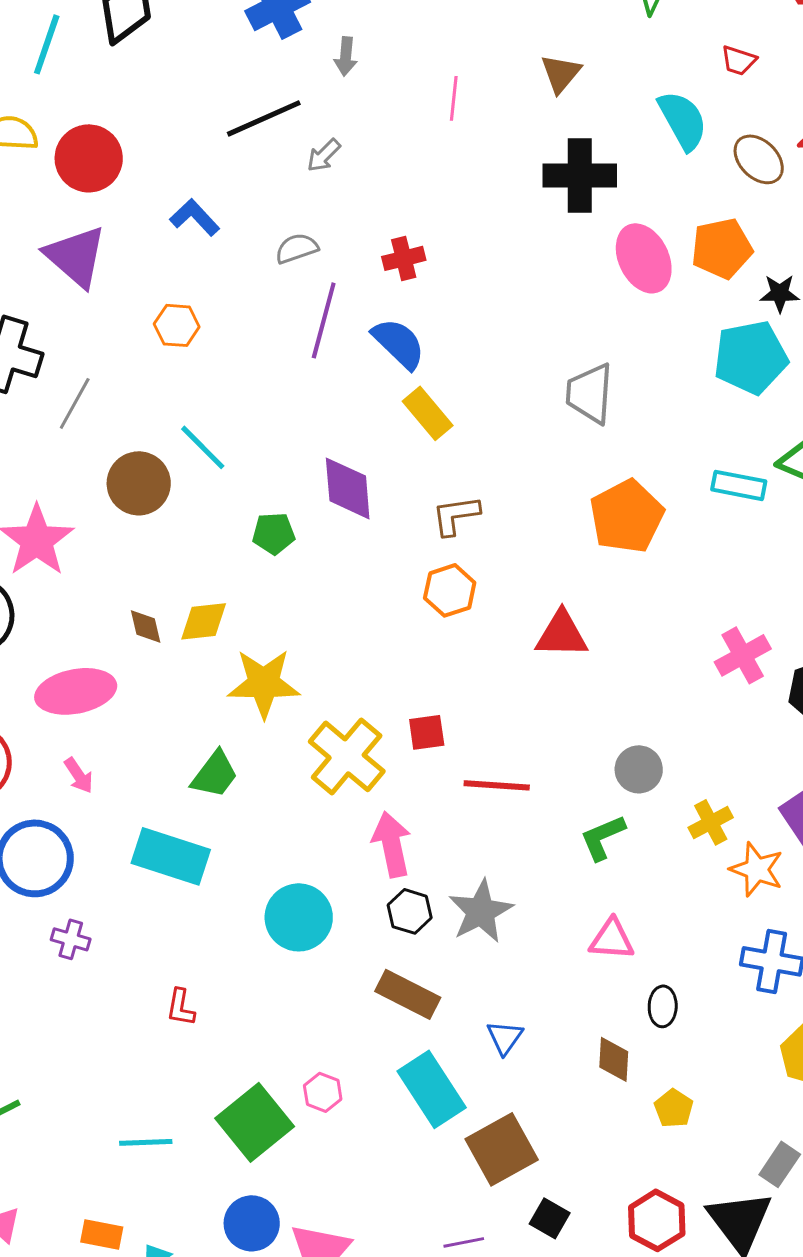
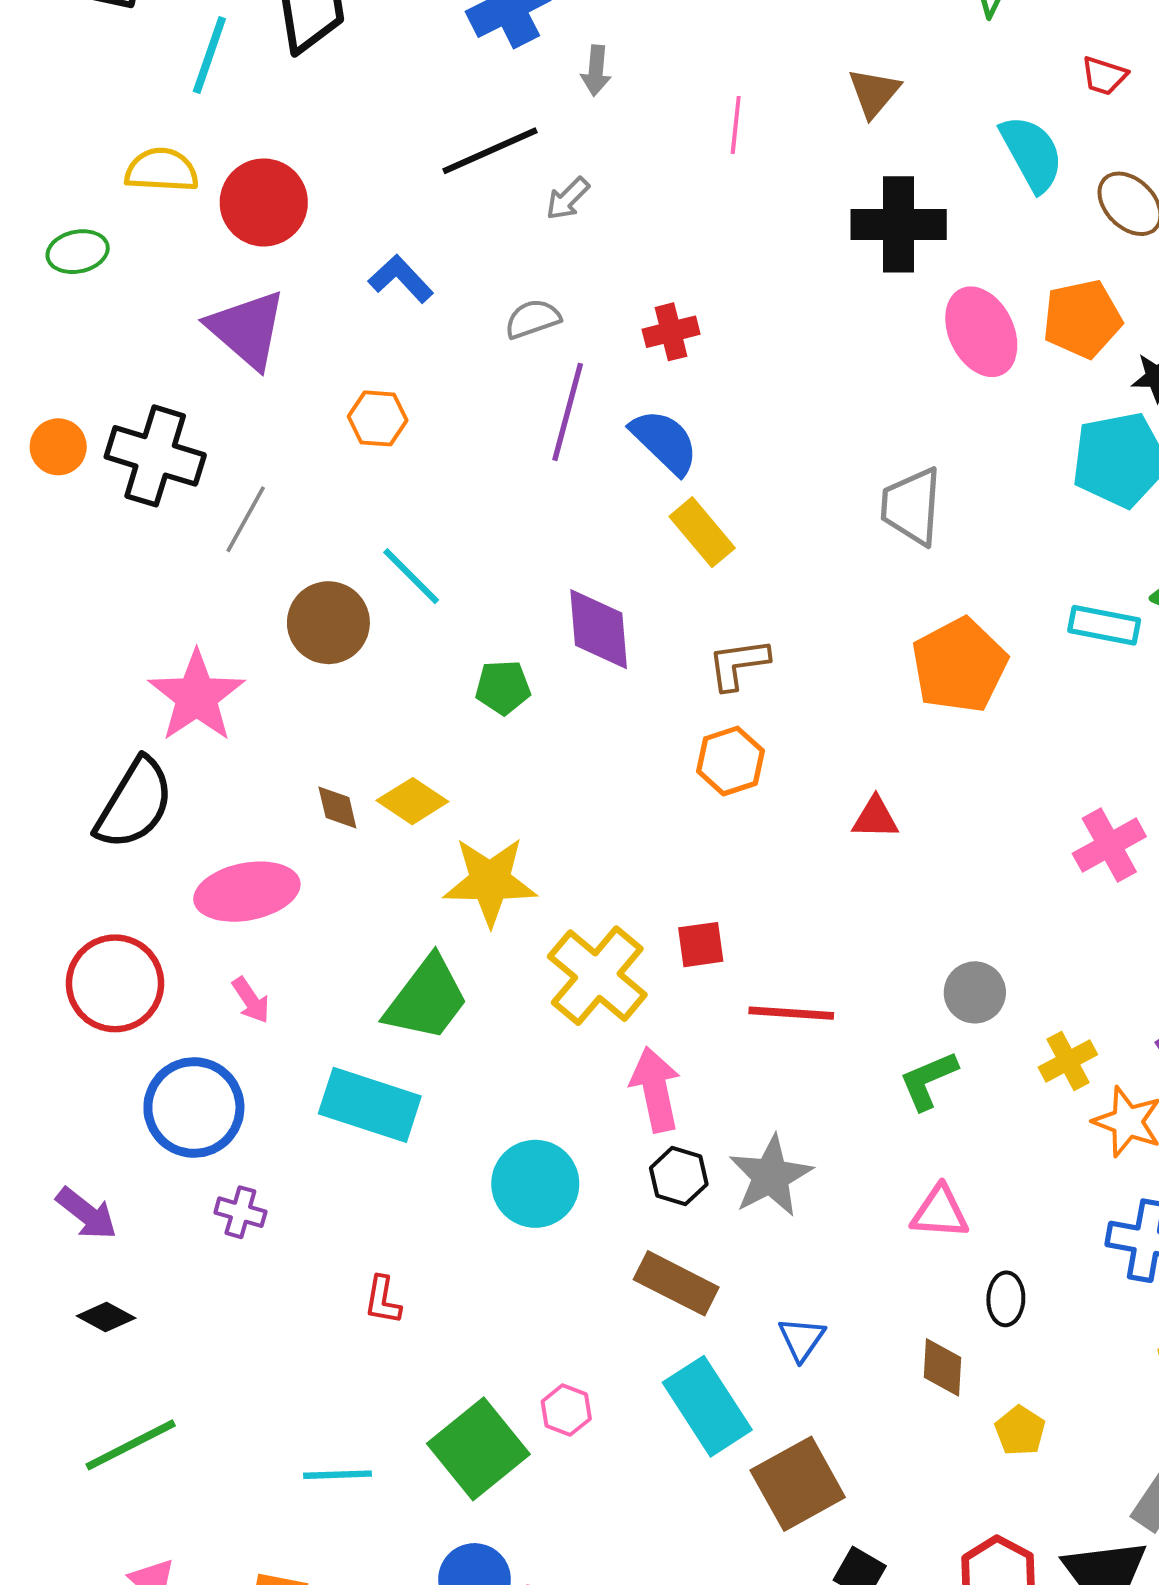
yellow diamond: (204, 621) -> (412, 801), turned 40
red triangle: (562, 634) -> (875, 818), size x0.7
green trapezoid: (215, 774) -> (427, 999), size x1.4

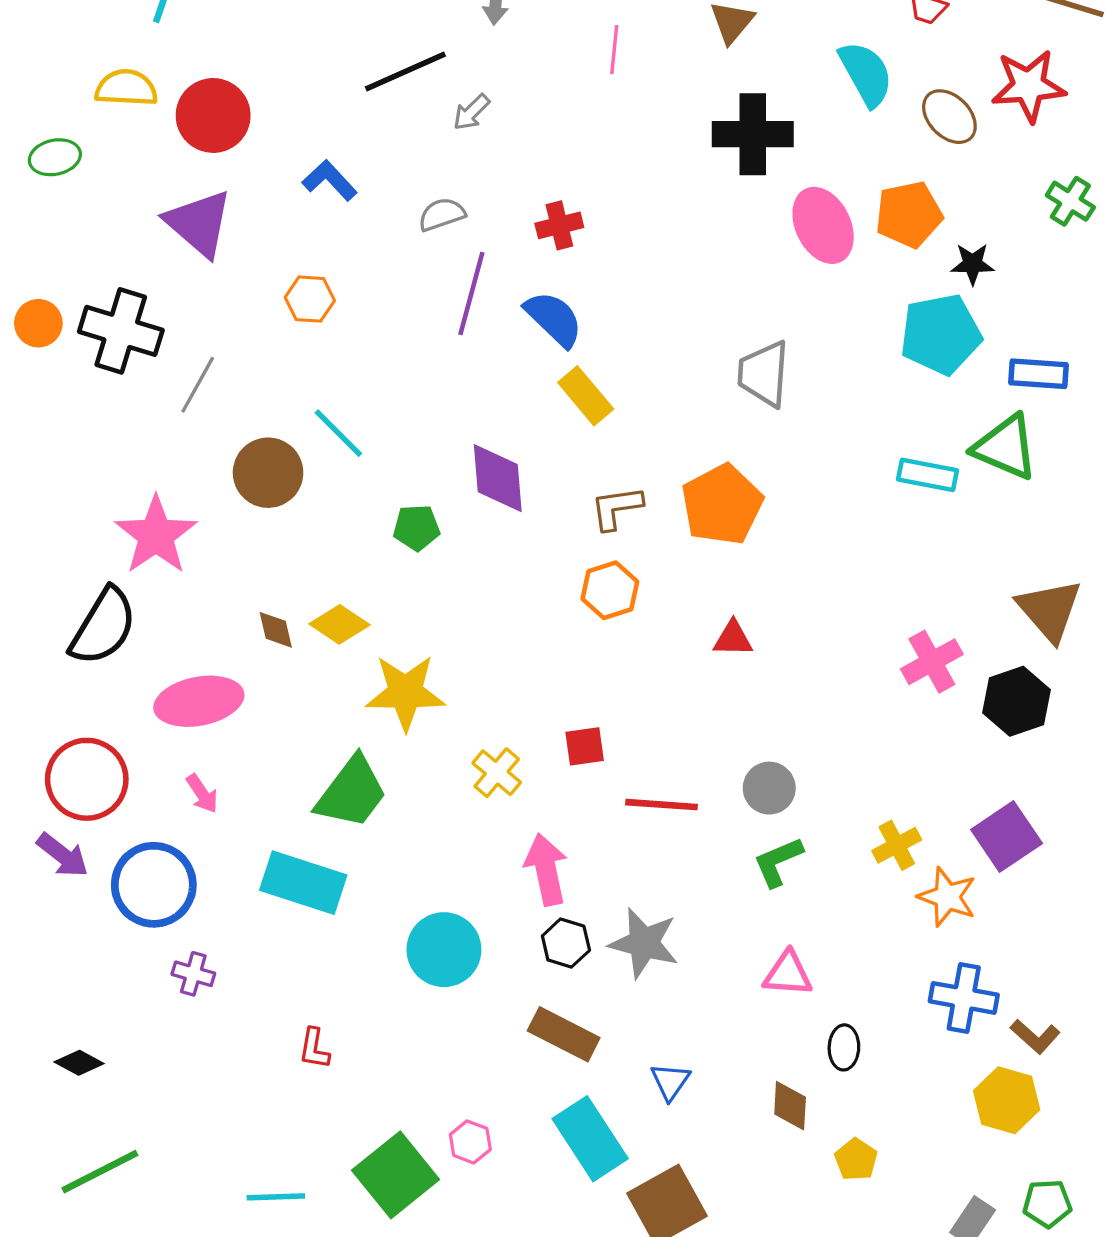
orange pentagon: (959, 665) -> (722, 505), moved
yellow cross: (597, 976) -> (497, 773), size x0.6
gray circle: (975, 992) -> (769, 788), moved
gray star: (771, 1176) -> (644, 943), turned -30
purple arrow: (87, 1214) -> (63, 855), moved

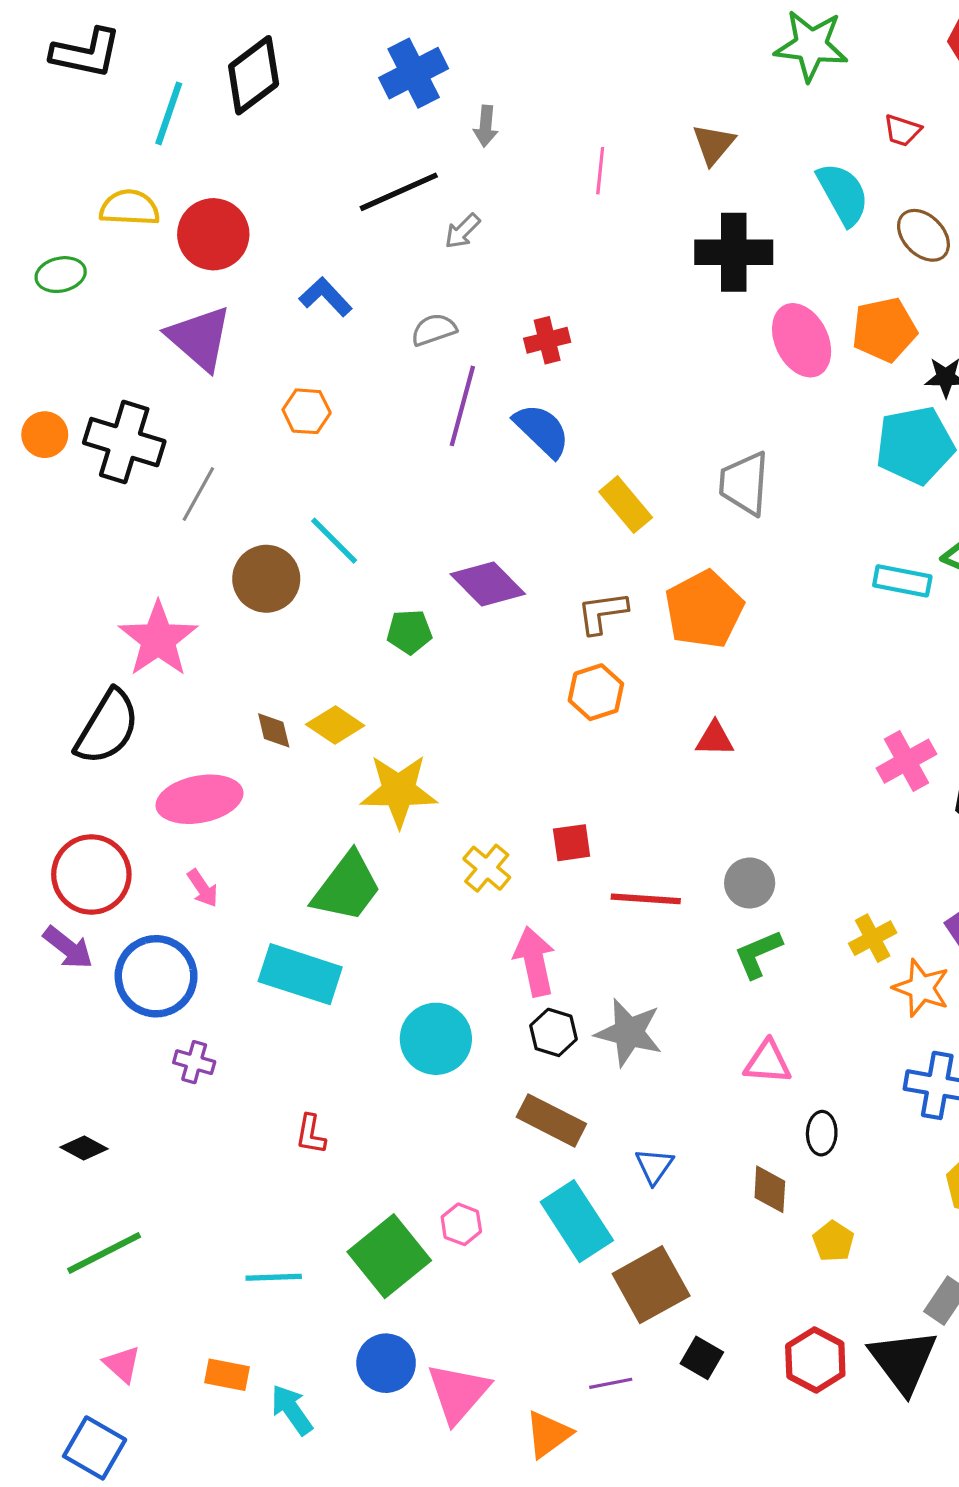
yellow rectangle: (586, 396) -> (626, 505), moved
purple diamond: (498, 478) -> (488, 584), turned -40

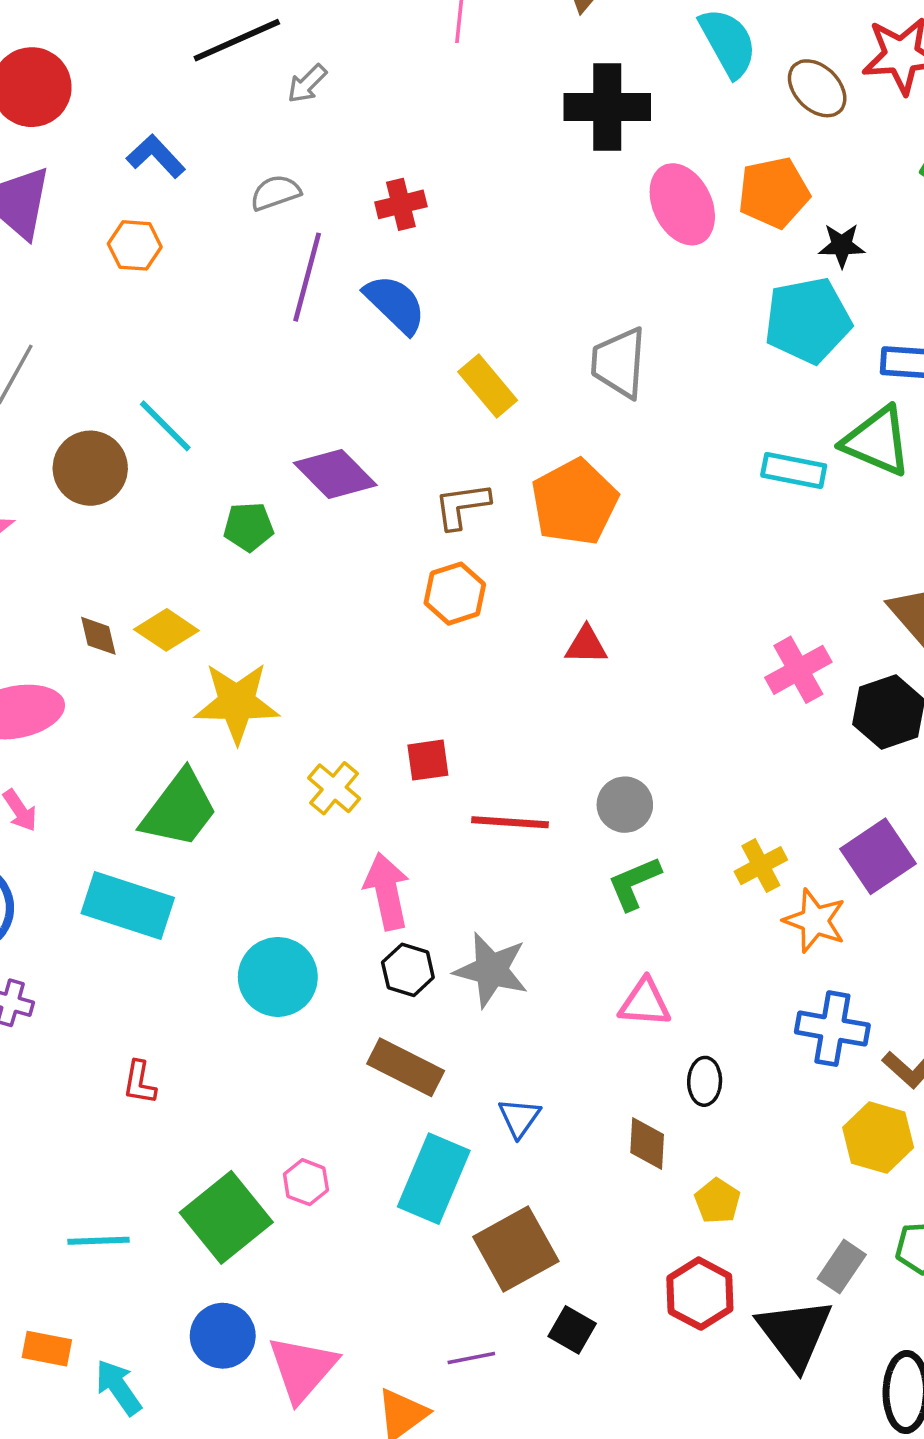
orange hexagon: (307, 411) -> (135, 245), moved
cyan rectangle: (577, 1221) -> (434, 1179), turned 56
red hexagon: (815, 1360) -> (700, 1294), moved

